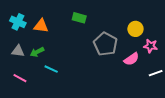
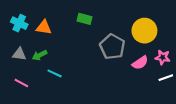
yellow circle: (135, 29) -> (144, 31), size x1.5
pink star: (151, 46) -> (163, 57), moved

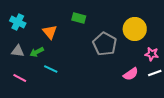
orange triangle: (44, 27) -> (50, 32), moved, turned 42
pink semicircle: (140, 63) -> (131, 74), moved

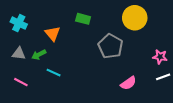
yellow circle: (135, 29) -> (135, 18), moved
pink semicircle: (131, 74) -> (128, 83), moved

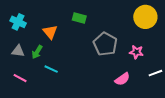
yellow circle: (135, 18) -> (145, 17), moved
green arrow: (39, 55) -> (37, 52), turned -32
pink star: (160, 57) -> (136, 52), moved

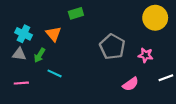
green rectangle: (79, 18) -> (76, 13), moved, turned -32
cyan cross: (18, 22) -> (23, 34), moved
pink line: (20, 78) -> (21, 83), turned -32

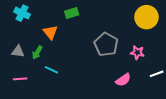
cyan cross: (23, 34) -> (22, 13), moved

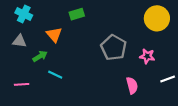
gray triangle: (18, 52) -> (19, 41), moved
green arrow: (37, 53) -> (40, 56), turned -152
pink semicircle: (123, 80) -> (132, 85), turned -70

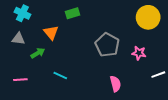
cyan line: (55, 75) -> (60, 76), moved
pink semicircle: (132, 85) -> (115, 84), moved

